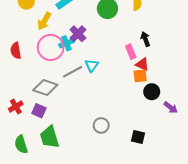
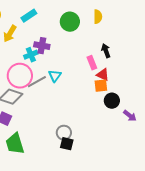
purple cross: (78, 34) -> (42, 46), turned -35
pink circle: (51, 47) -> (20, 76), moved
black square: (138, 137) -> (67, 144), moved

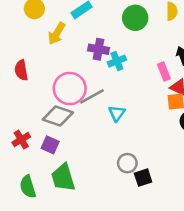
cyan cross: (31, 55) -> (117, 61), moved
cyan triangle: (55, 76) -> (117, 113), moved
black square: (67, 144) -> (143, 178), moved, turned -32

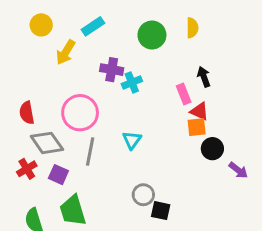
red semicircle: (21, 70) -> (27, 113), moved
gray line: (92, 96) -> (90, 152), moved, turned -50
gray diamond: (58, 116) -> (47, 143), moved, turned 36
black square: (143, 178) -> (161, 211), turned 30

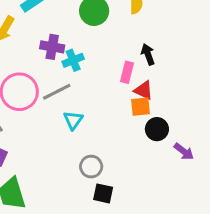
pink rectangle: (184, 94) -> (127, 72), turned 36
gray line: (90, 152) -> (57, 92), moved, turned 52
gray circle: (143, 195) -> (91, 167), moved

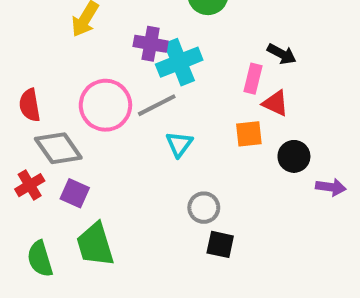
black arrow: (148, 54) -> (282, 54), turned 138
cyan cross: (73, 60) -> (179, 62), size x1.5
orange square: (140, 107) -> (249, 134), moved
purple arrow: (184, 152) -> (331, 187), turned -30

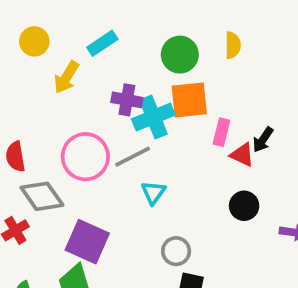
black arrow: (282, 54) -> (263, 140), moved, turned 96
orange square: (249, 134) -> (189, 100), moved, size x1.5
black circle: (294, 156) -> (244, 206), moved
purple square: (75, 193) -> (87, 242), moved, size x1.6

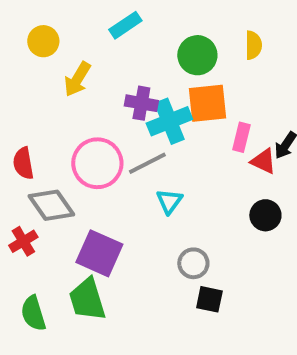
cyan rectangle: (102, 43) -> (125, 25), moved

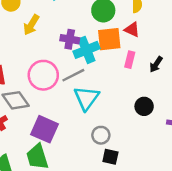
red triangle: (263, 161) -> (132, 30), moved
cyan triangle: (169, 201) -> (86, 98), size x1.6

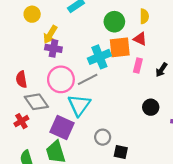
purple cross: (70, 39) -> (53, 48), moved
cyan triangle: (86, 98) -> (79, 105), moved
gray circle: (101, 135) -> (103, 137), moved

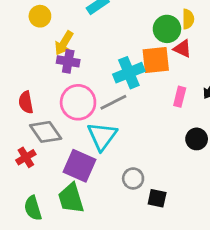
green circle: (114, 22) -> (167, 29), moved
pink rectangle: (138, 65) -> (180, 97), moved

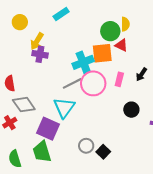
pink circle: (78, 102) -> (93, 83), moved
gray circle: (133, 178) -> (86, 146), moved
black square: (157, 198) -> (103, 152), turned 32

